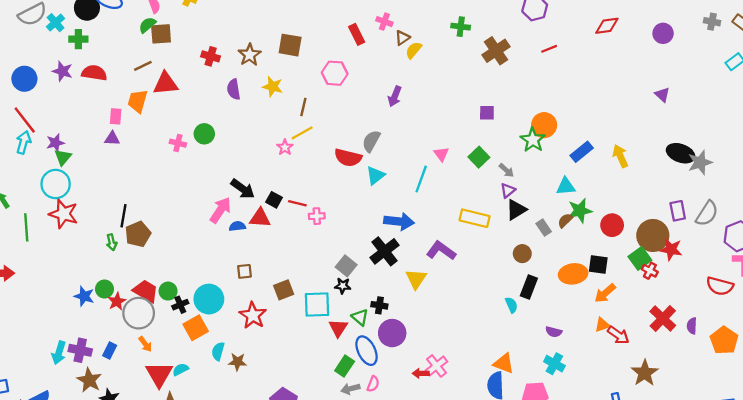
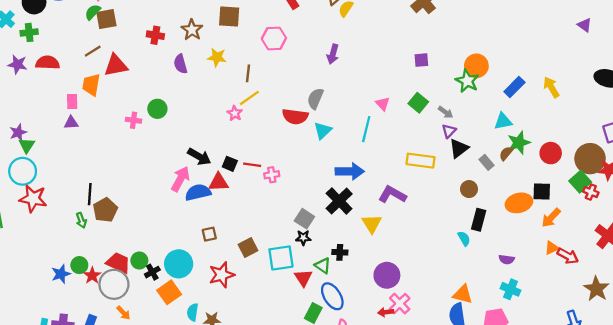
blue semicircle: (237, 226) -> (198, 192), size x1.6
blue star: (84, 296) -> (61, 274), turned -30
red star: (253, 315) -> (222, 275), turned 30
purple circle: (392, 333) -> (387, 275), moved

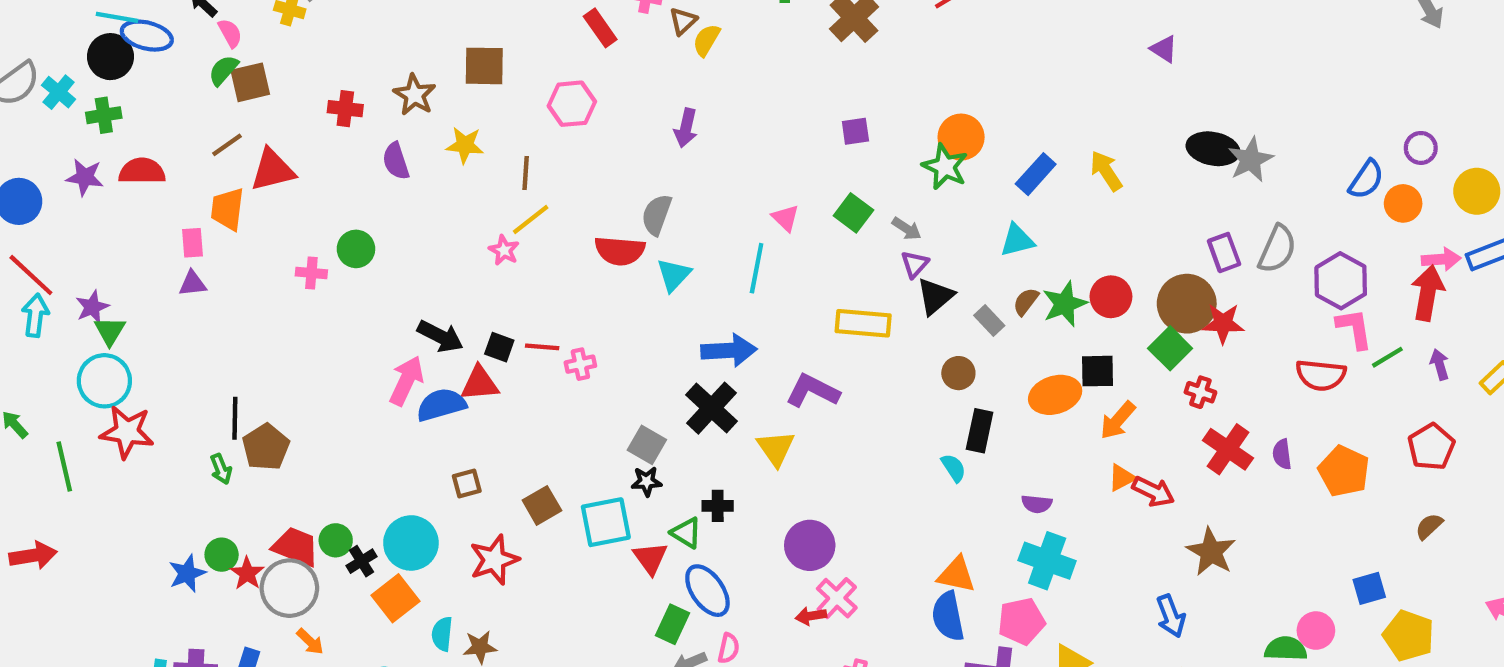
green star: (519, 143) -> (1065, 304), moved
red cross: (591, 192) -> (1200, 392), moved
cyan cross: (510, 289) -> (1047, 561), size x1.4

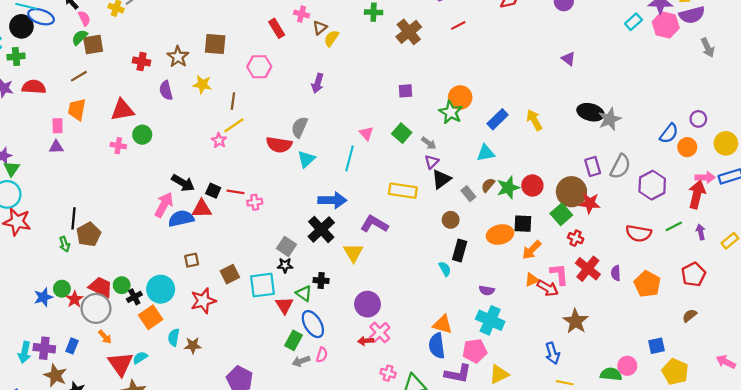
red triangle: (273, 170) -> (122, 110), moved
pink L-shape: (1354, 329) -> (559, 274), moved

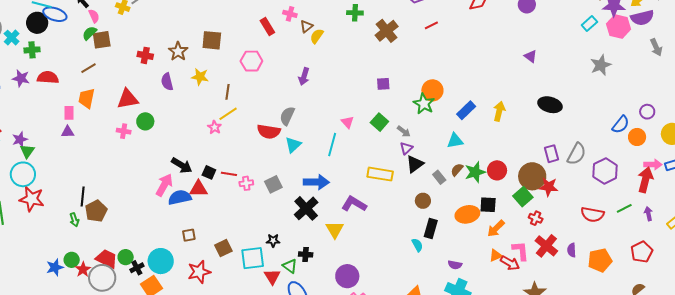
gray star: (610, 119) -> (601, 65), moved
yellow arrow: (534, 120) -> (499, 111), turned 42
gray square: (286, 246) -> (273, 184), moved, turned 30
orange pentagon: (647, 284) -> (600, 260), turned 30

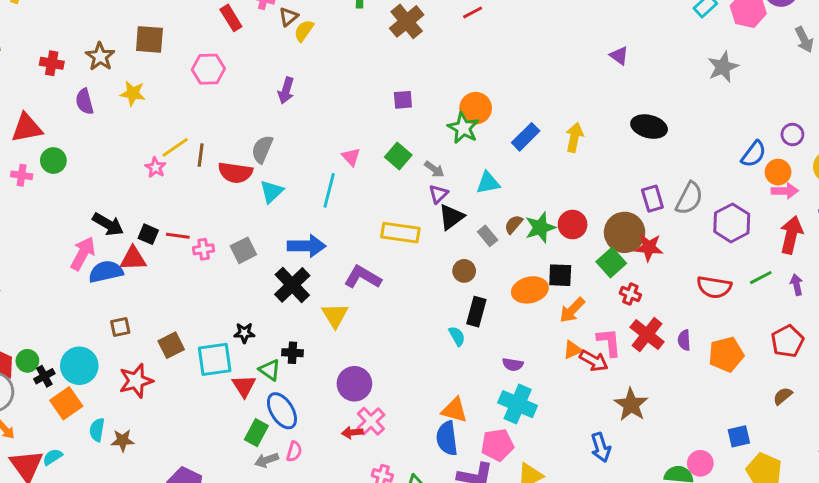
brown line: (227, 92) -> (201, 155), moved
cyan triangle: (455, 141) -> (488, 183), moved
pink arrow: (653, 165) -> (785, 191), moved

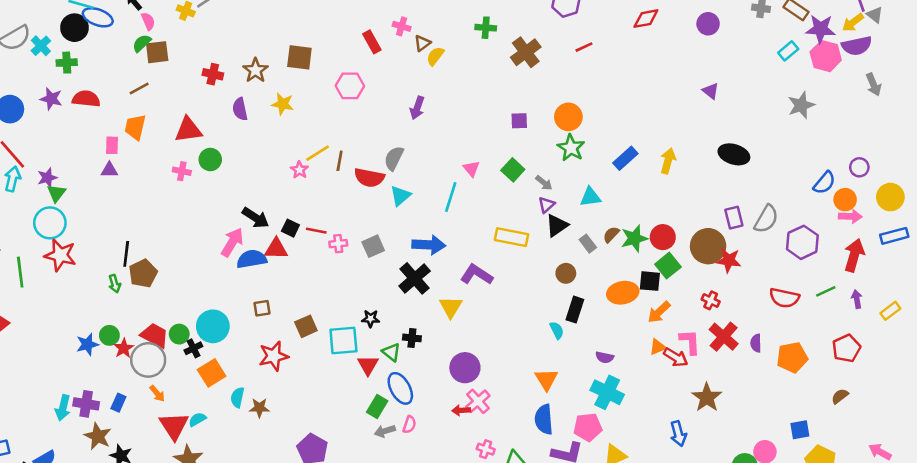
orange circle: (476, 108) -> (568, 117), moved
green square: (611, 263) -> (668, 266), moved
cyan circle: (79, 366) -> (213, 326), moved
orange triangle: (454, 410) -> (546, 379), moved, turned 40

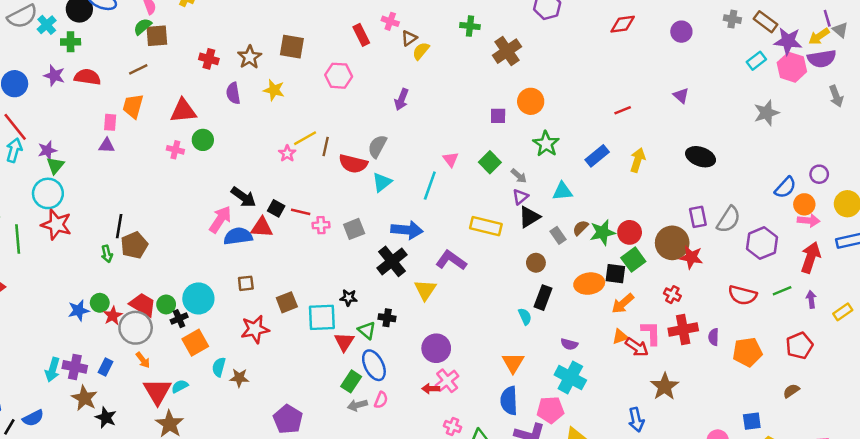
red line: (584, 47) -> (623, 110), moved
orange circle: (568, 117) -> (531, 101), moved
red cross: (724, 337) -> (683, 329), turned 36

